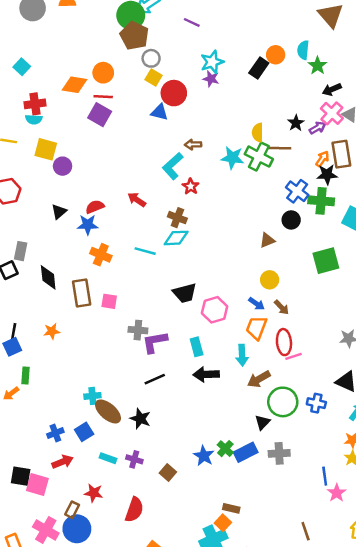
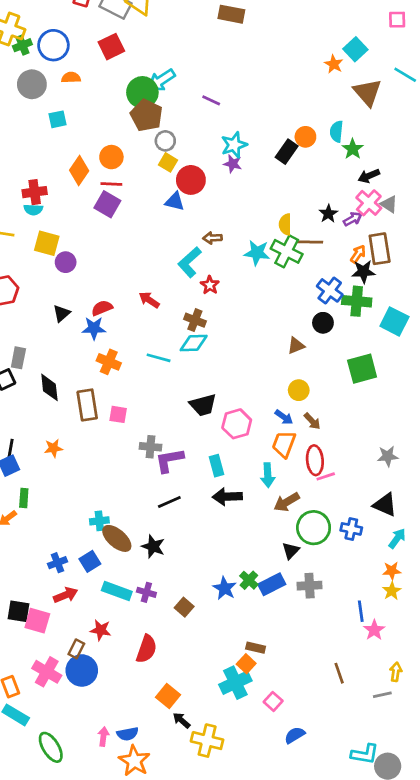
cyan square: (22, 67) -> (58, 119), moved, turned 35
orange diamond: (74, 85) -> (79, 171), turned -65
cyan rectangle: (108, 458) -> (117, 591), size x1.5

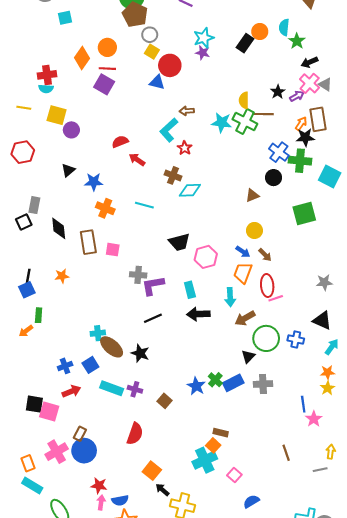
red semicircle: (102, 308) -> (120, 142), moved
cyan diamond: (194, 343) -> (190, 190), moved
red star: (101, 630) -> (99, 486), moved
pink cross: (47, 672) -> (57, 452), turned 30

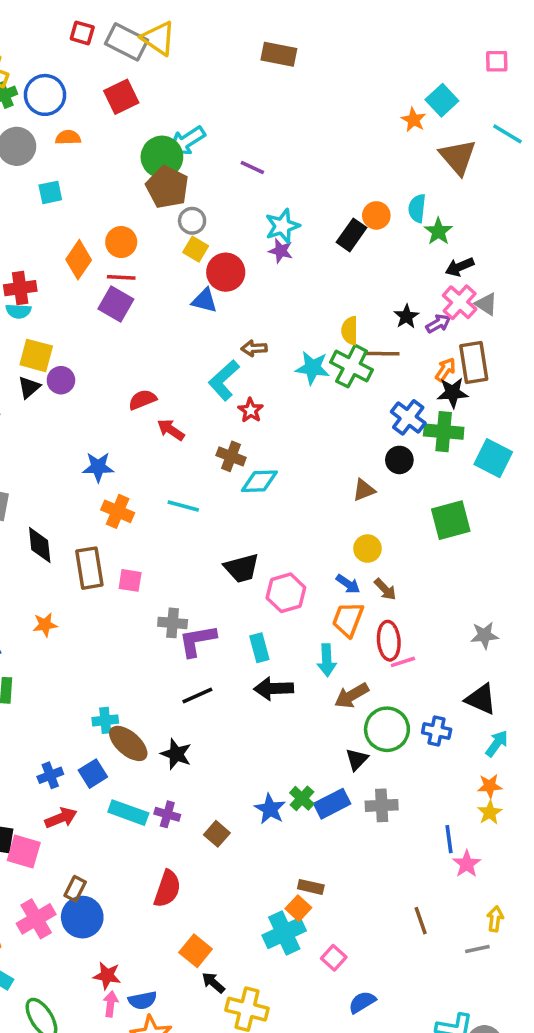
black triangle: (68, 170) -> (29, 387), moved

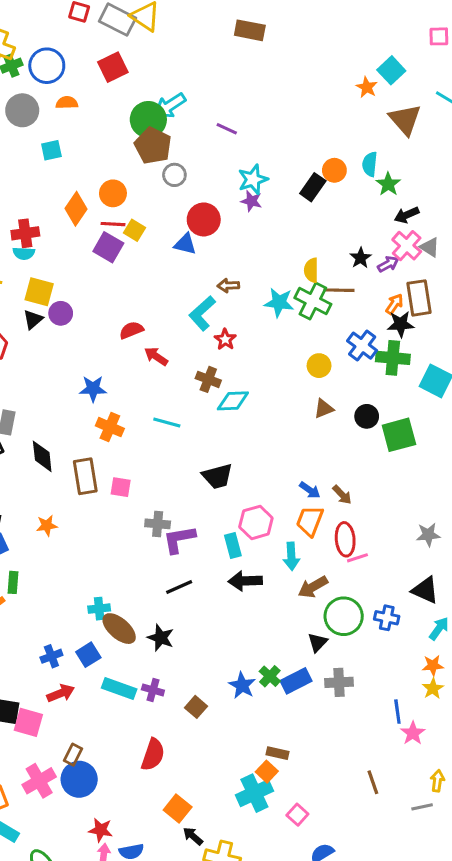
yellow square: (196, 249) -> (134, 230), moved
black circle: (399, 460) -> (367, 416), moved
yellow circle: (367, 549) -> (319, 366), moved
pink hexagon: (286, 593) -> (256, 522), moved

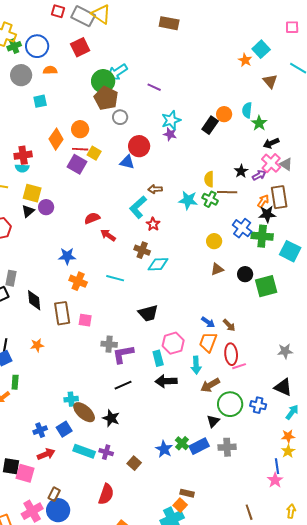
brown triangle: (405, 120) -> (270, 81), size x0.7
green cross: (313, 301) -> (210, 199), size x0.7
blue line: (397, 712) -> (277, 466), moved

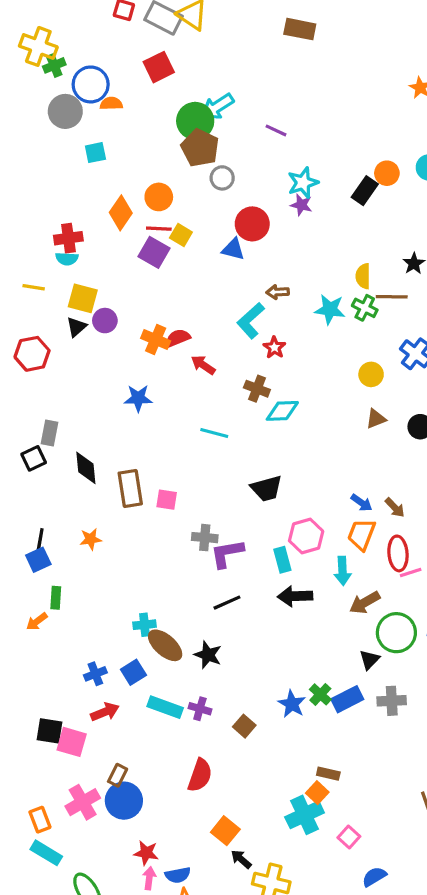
blue circle: (37, 46) -> (91, 84), moved
orange cross: (78, 281) -> (156, 340), moved

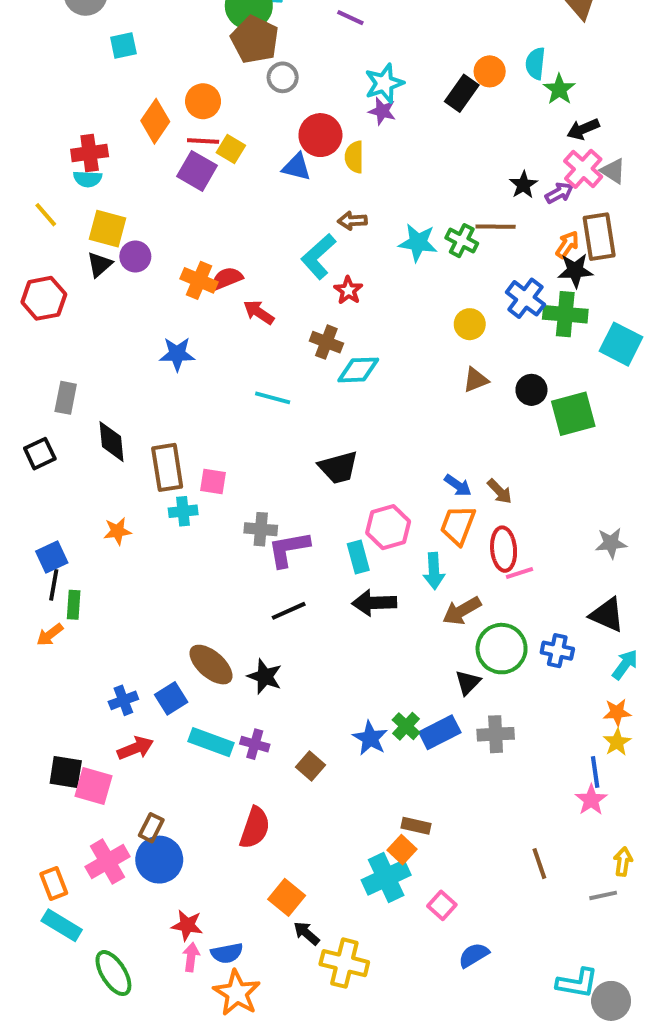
yellow semicircle: (363, 276) -> (354, 157), moved
yellow line: (34, 287) -> (46, 215), turned 40
black square: (34, 458) -> (40, 454), moved
black line: (40, 541) -> (54, 585), moved
cyan cross: (145, 625) -> (183, 511), moved

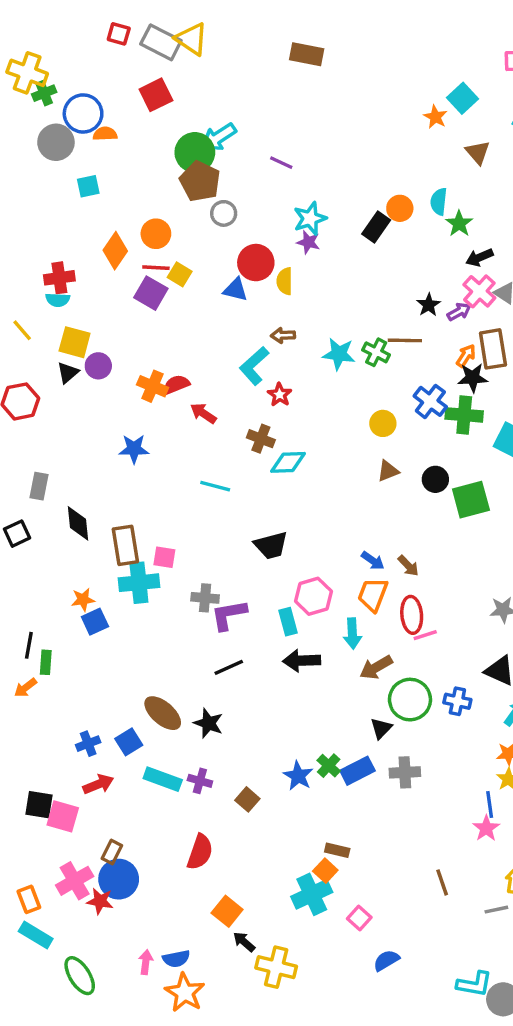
cyan cross: (183, 511) -> (139, 583), size x1.6
blue square: (52, 557) -> (95, 622), moved
red star: (187, 925) -> (100, 901), moved

